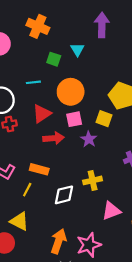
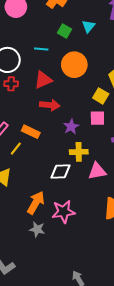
pink square: (74, 119) -> (97, 118), moved
purple star: (89, 139) -> (71, 127), moved
white diamond: (64, 195) -> (60, 171), moved
pink triangle: (111, 211) -> (97, 171), moved

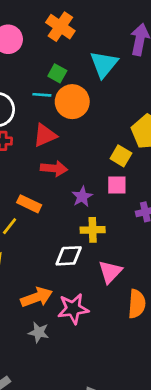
cyan triangle: (88, 26) -> (104, 64), size x1.6
green square: (64, 31) -> (57, 73), moved
orange circle: (74, 65) -> (72, 102), moved
pink triangle: (97, 171) -> (110, 272), moved, turned -36
orange arrow: (36, 203) -> (37, 297), turned 40

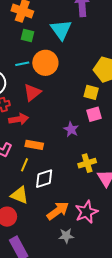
green square: (57, 73) -> (28, 35), moved
red arrow: (54, 168) -> (19, 119), moved
yellow cross: (93, 230) -> (87, 163), moved
white diamond: (69, 256) -> (44, 179), moved

